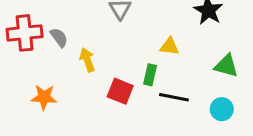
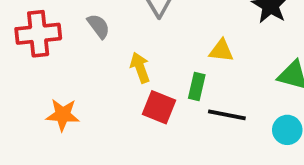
gray semicircle: (59, 37) -> (99, 26), moved
yellow arrow: (87, 60) -> (140, 68), moved

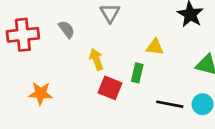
black line: (227, 115) -> (170, 104), moved

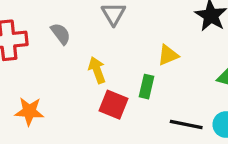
yellow triangle: (155, 47) -> (168, 55), turned -30

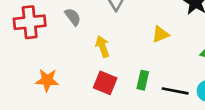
green rectangle: (147, 87) -> (143, 80), moved
red square: (113, 105) -> (105, 83), moved

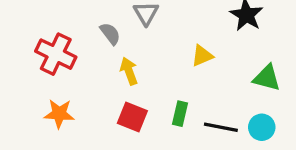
gray semicircle: (73, 17) -> (110, 34), moved
red cross: (30, 22) -> (56, 54), moved, turned 32

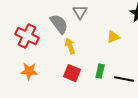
gray semicircle: (110, 34) -> (59, 24), size x1.5

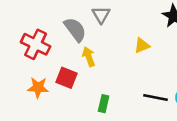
green rectangle: (100, 71) -> (104, 104), moved
red square: (72, 73) -> (66, 78), moved

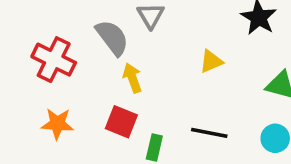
red square: (66, 78) -> (121, 122), moved
black line: (155, 97) -> (209, 133), moved

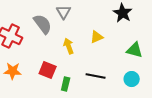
yellow arrow: (132, 78) -> (69, 46), moved

